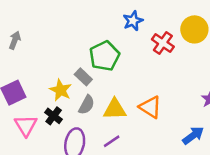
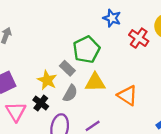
blue star: (133, 21) -> (112, 18), turned -30
yellow triangle: (115, 109) -> (95, 82), moved

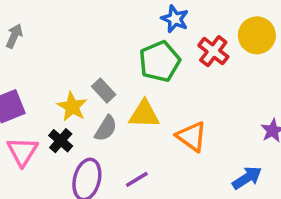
green pentagon: (86, 50) -> (160, 61), moved

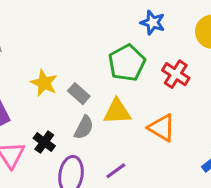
blue star: (175, 19) -> (153, 23), moved
red cross: (213, 51) -> (176, 74), moved
yellow star: (72, 107) -> (44, 83), moved

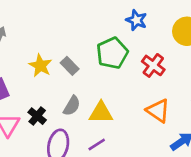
gray rectangle: (79, 94) -> (70, 66), moved
yellow triangle: (117, 112) -> (101, 113), moved
orange triangle: (162, 128) -> (158, 111), moved

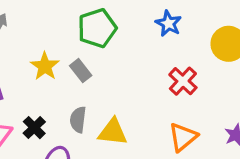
green pentagon: (112, 53) -> (97, 28), moved
gray semicircle: (72, 106) -> (78, 120), turned 150
orange triangle: (158, 111) -> (183, 137), turned 40

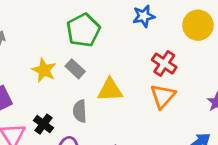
blue star: (168, 23) -> (144, 16), turned -30
yellow triangle: (113, 132) -> (110, 90), moved
orange triangle: (183, 137) -> (163, 96), moved

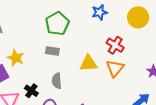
gray rectangle: (75, 69) -> (52, 51), turned -32
yellow star: (44, 70) -> (16, 58), moved
yellow triangle: (110, 90) -> (88, 63), moved

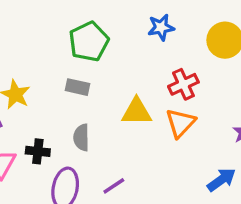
red cross: (115, 45) -> (183, 84), turned 30
black cross: (31, 91) -> (38, 151), turned -32

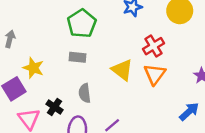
yellow triangle: (137, 112) -> (122, 70), turned 45
black cross: (38, 151) -> (54, 107), turned 35

